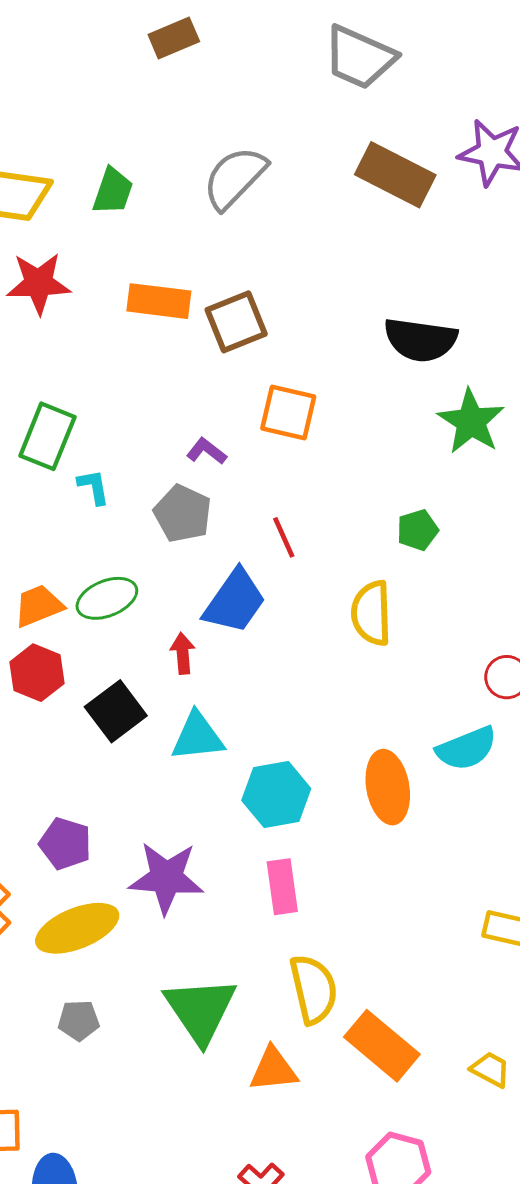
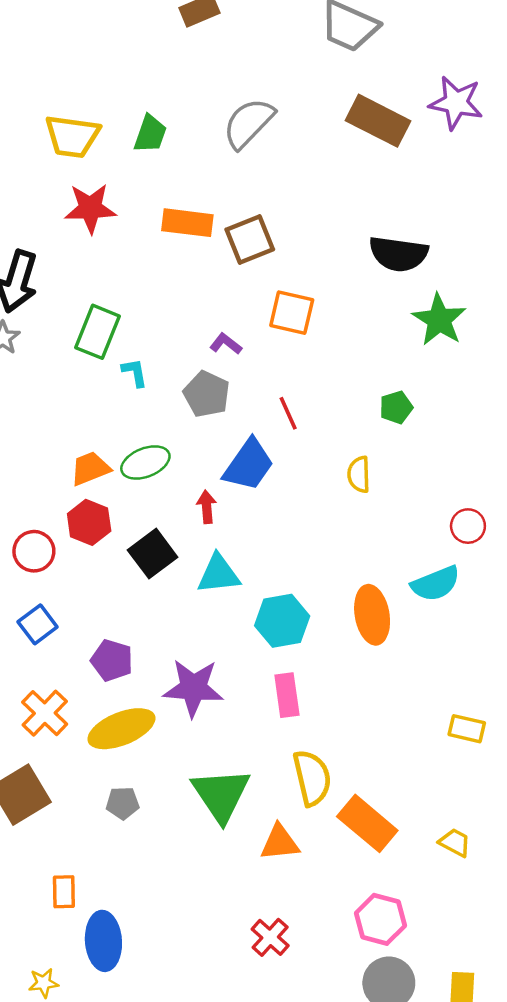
yellow semicircle: (371, 613) -> (359, 474), size x0.7

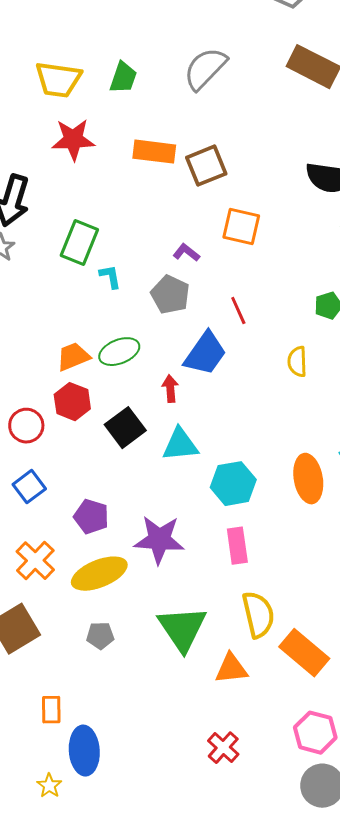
yellow star: (44, 983) -> (49, 786), moved, turned -30

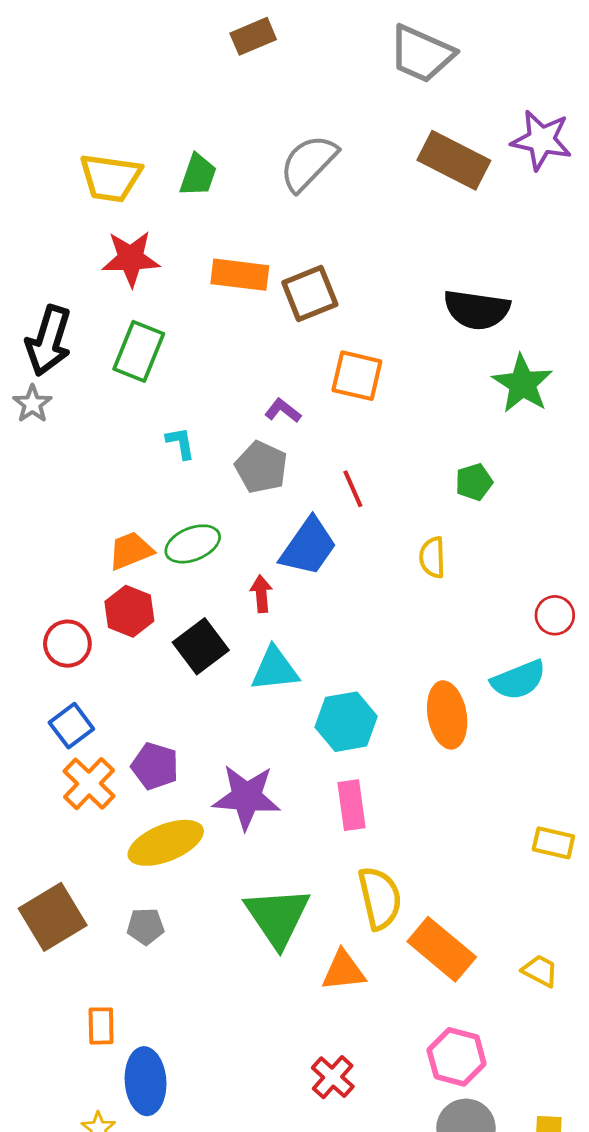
green rectangle: (79, 243) -> (139, 351), moved
orange cross: (35, 561) -> (89, 784), moved
gray pentagon: (100, 636) -> (146, 926), moved

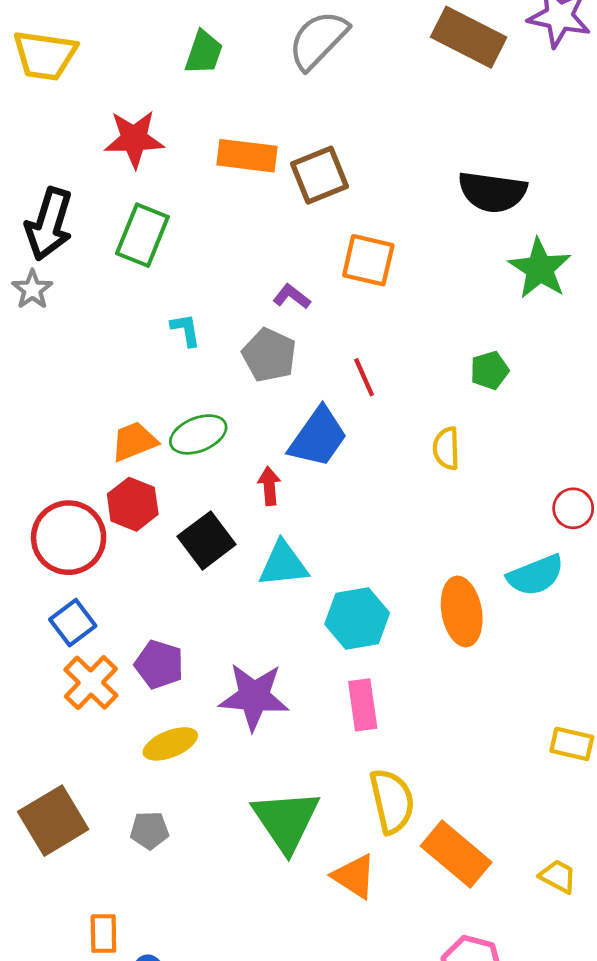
yellow trapezoid: (111, 178) -> (45, 55), moved
red circle: (67, 644) -> (69, 538), size x1.5
yellow ellipse: (166, 843) -> (170, 744), size x0.7
orange triangle: (343, 971) -> (354, 876), turned 39

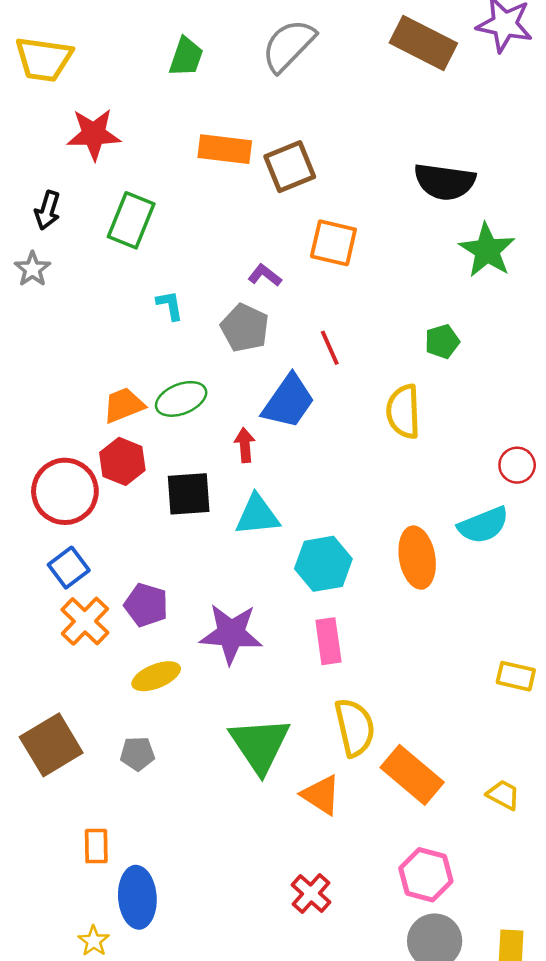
red star: (134, 139) -> (94, 134), moved
black arrow: (49, 224) -> (47, 210), size x0.6
yellow semicircle: (446, 448) -> (403, 411), size x1.4
black square: (207, 540) -> (189, 494), turned 33

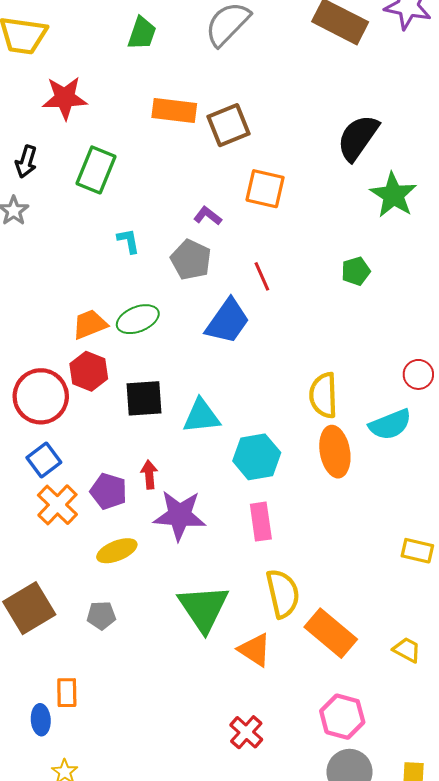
black semicircle: (445, 182) -> (358, 138), turned 117
yellow semicircle: (403, 411) -> (323, 395), moved
red arrow: (245, 445) -> (149, 475), moved
blue ellipse: (137, 897) -> (41, 720), moved, size x0.6

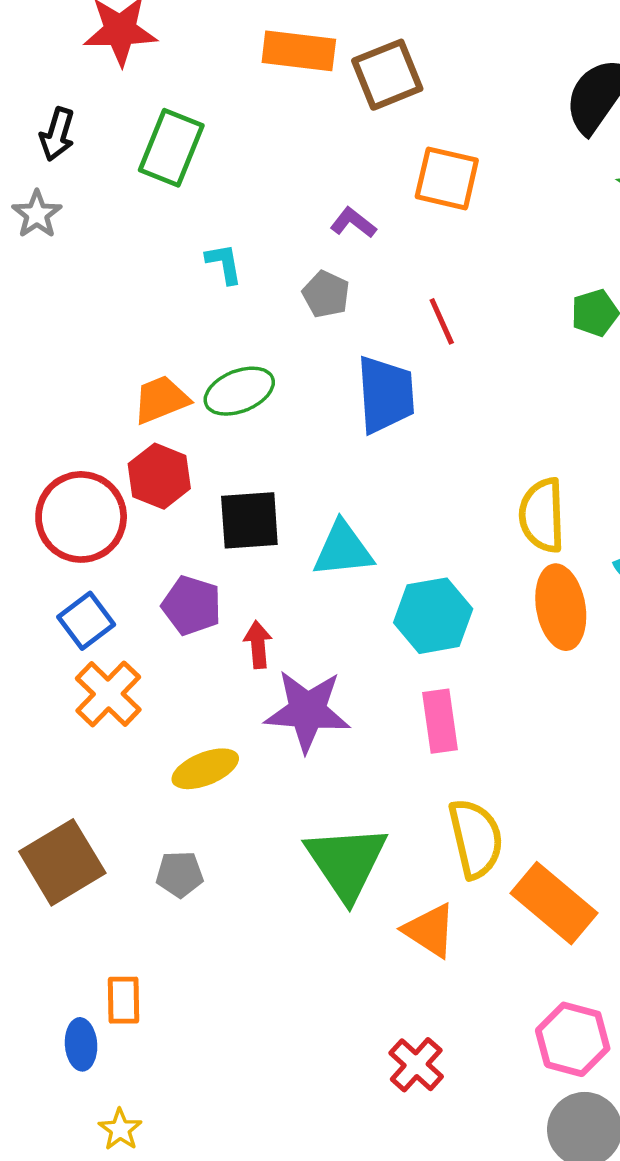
gray pentagon: (191, 260) -> (326, 294), size x0.7
blue trapezoid: (227, 321) -> (386, 395), turned -39
purple pentagon: (109, 491) -> (192, 605), moved

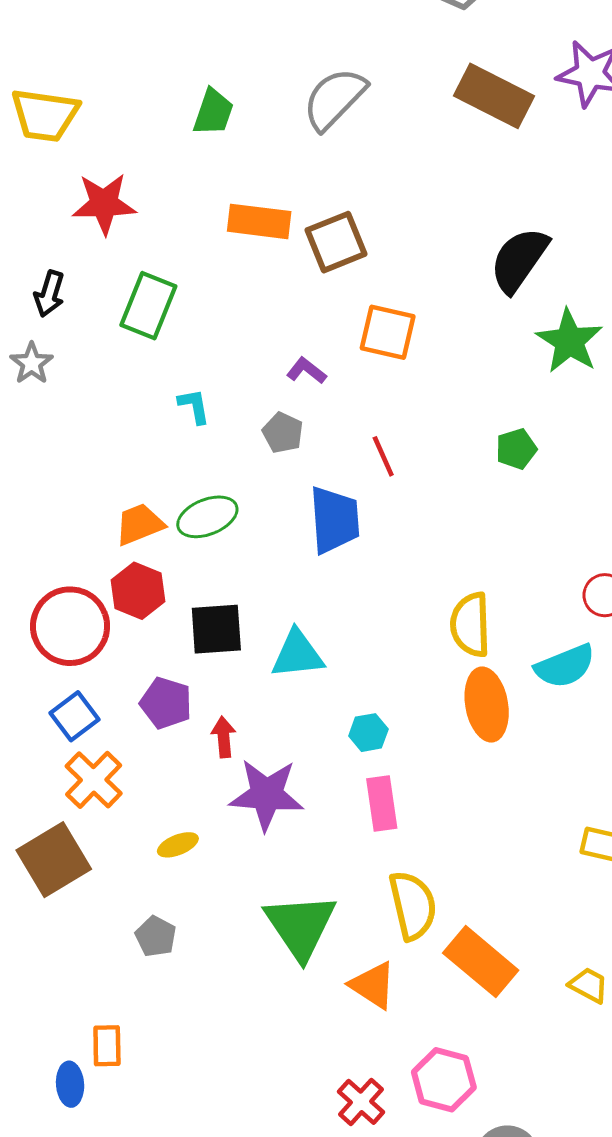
cyan hexagon: (433, 616) -> (368, 733), moved, size x0.6
yellow ellipse: (205, 769) -> (178, 845), size x0.7
brown square: (62, 862) -> (54, 860), moved
gray pentagon: (180, 874) -> (156, 936), turned 30
pink hexagon: (573, 1039) -> (444, 1080), moved

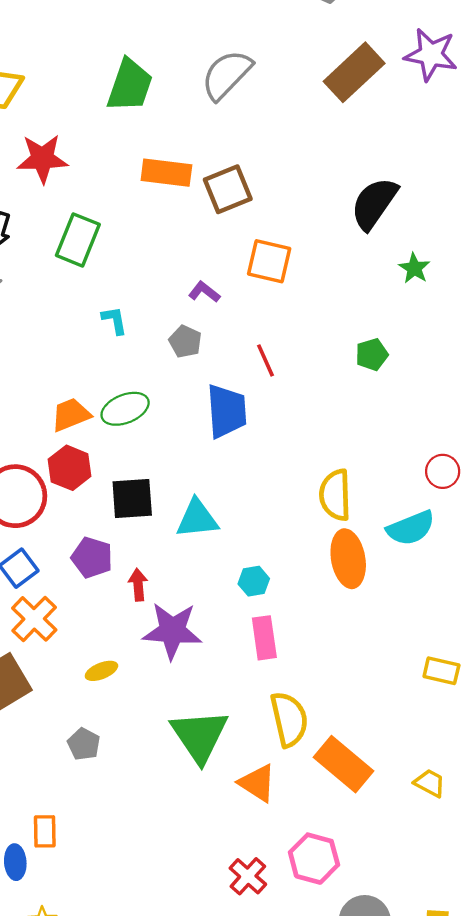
brown rectangle: (494, 96) -> (354, 72), turned -70
green trapezoid: (213, 112) -> (130, 85), size x1.4
green star: (569, 341) -> (414, 268), size x0.6

